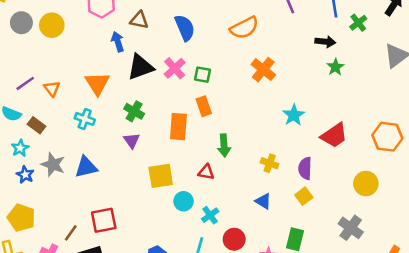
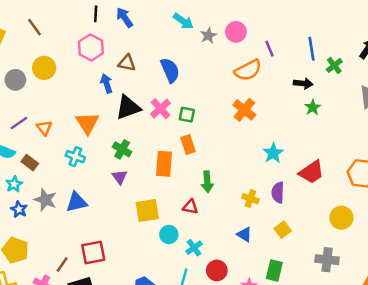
gray circle: (21, 23) -> (15, 80), moved
orange semicircle: (244, 28) -> (248, 70), moved
purple semicircle: (305, 168) -> (278, 193), moved
gray cross: (351, 228) -> (327, 260), turned -30

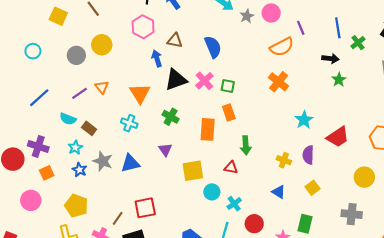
orange triangle: (44, 128) -> (102, 87), moved
purple triangle: (120, 177) -> (165, 150), moved

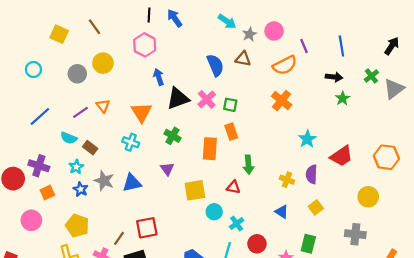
brown triangle: (175, 41) -> (243, 59), moved
green cross: (358, 43) -> (371, 76), moved

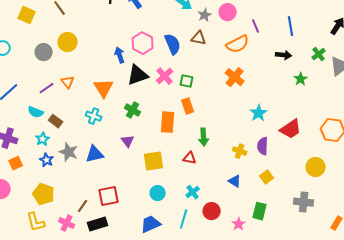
pink hexagon: (145, 45) -> (143, 43), moved
green star: (343, 98) -> (301, 79), moved
cyan circle: (214, 212) -> (158, 193), moved

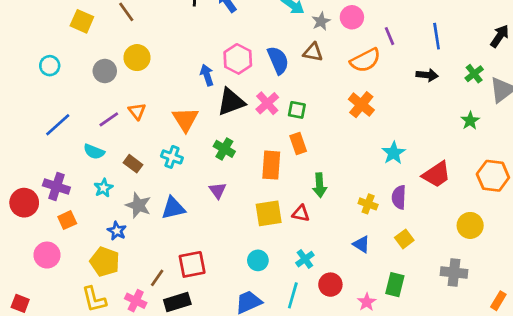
green star: (301, 79) -> (470, 121), moved
brown rectangle: (56, 121) -> (133, 164), moved
blue star: (47, 160) -> (117, 231), moved
yellow square: (154, 161) -> (269, 213), moved

